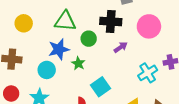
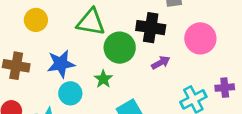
green circle: (89, 39) -> (120, 48), size x1.5
blue star: (59, 49) -> (61, 64), moved
cyan circle: (47, 70) -> (70, 93), moved

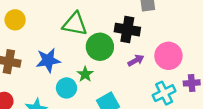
yellow circle: (36, 20) -> (15, 20), moved
pink circle: (200, 38) -> (168, 56), moved
cyan circle: (70, 93) -> (66, 88), moved

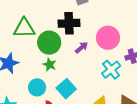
green star: (85, 74) -> (50, 65), moved
cyan circle: (66, 88) -> (37, 87), moved

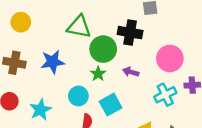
purple arrow: (82, 47) -> (131, 72), moved, turned -136

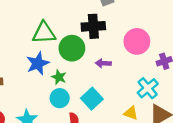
blue star: (53, 62) -> (38, 63), moved
green star: (98, 74) -> (59, 77), moved
cyan cross: (165, 95) -> (148, 88), moved

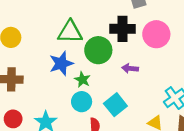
pink circle: (137, 41) -> (156, 34), moved

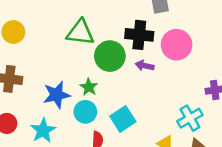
blue star: (61, 64) -> (57, 95), moved
purple arrow: (130, 68) -> (145, 66), moved

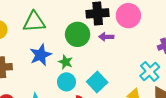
green triangle: (80, 32) -> (34, 22), moved
blue star: (57, 95) -> (41, 55), moved

